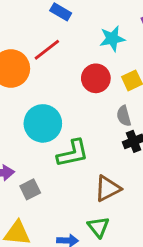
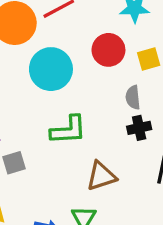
cyan circle: (43, 123) -> (51, 69), moved

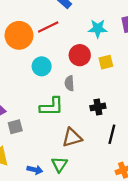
cyan circle: (51, 69) -> (42, 66), size x0.7
gray semicircle: (133, 97) -> (69, 83), moved

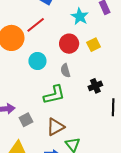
cyan star: (98, 29) -> (80, 16), turned -30
brown triangle: (72, 138) -> (55, 127), moved

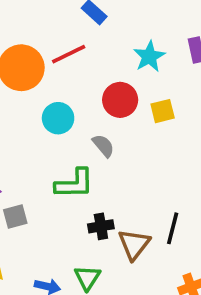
gray semicircle: (65, 71) -> (103, 146), turned 144
black cross: (95, 86) -> (101, 226), moved
brown triangle: (55, 127) -> (134, 244), moved, turned -36

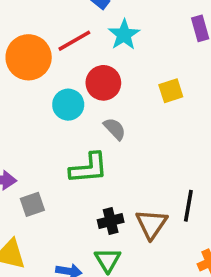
cyan star: (149, 56) -> (124, 35), moved
red circle: (120, 100) -> (103, 83), moved
black cross: (101, 226) -> (111, 221), moved

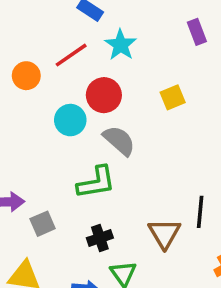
orange circle: (29, 57) -> (26, 76), size x0.6
gray semicircle: (115, 129) -> (119, 141), size x1.4
black cross: (111, 221) -> (100, 238), moved

